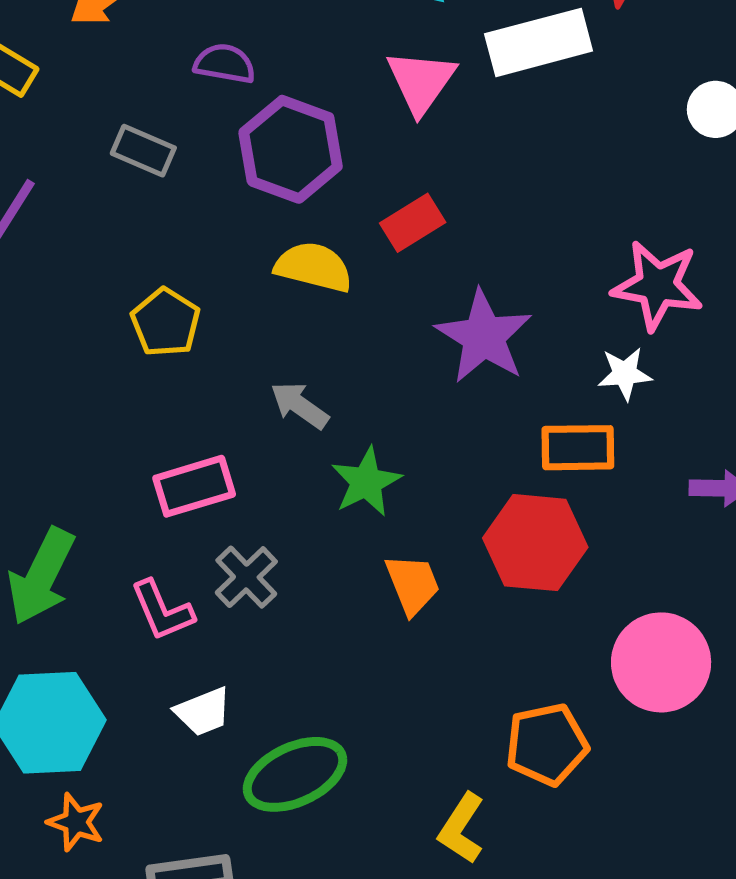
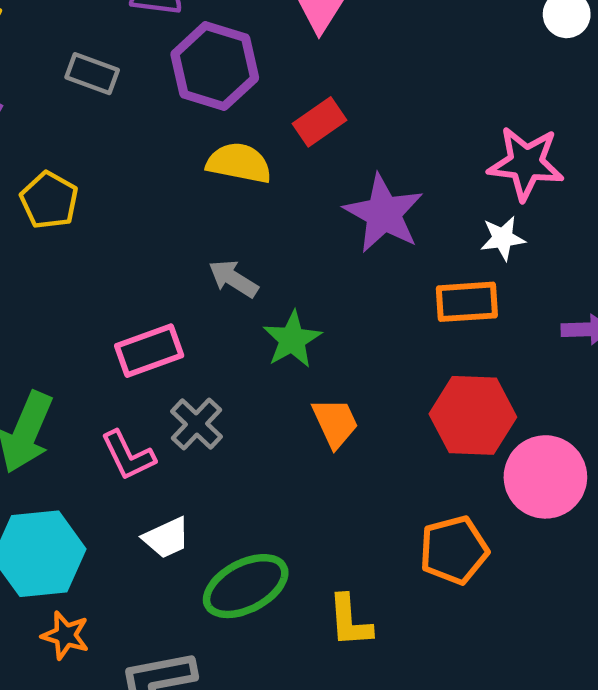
yellow pentagon: (166, 322) -> (49, 200), moved
red hexagon: (535, 543) -> (473, 415), moved
yellow L-shape: (461, 828) -> (350, 621), moved, turned -34

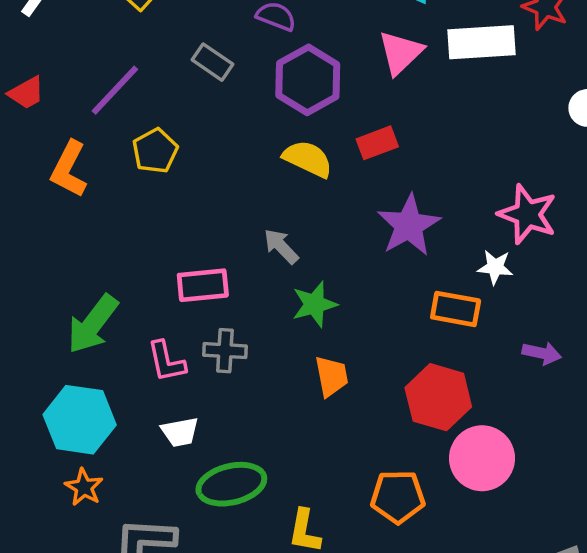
gray cross: (197, 424) -> (225, 351), turned 36

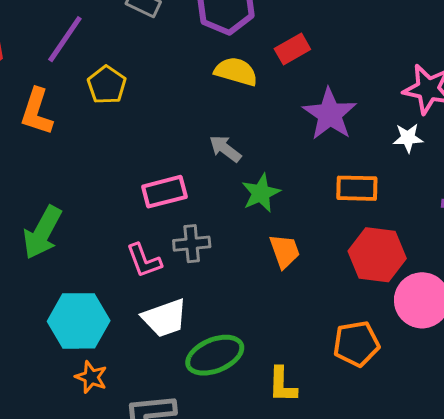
orange rectangle: (456, 309) -> (357, 188), moved
green arrow: (93, 324) -> (42, 233), moved
white trapezoid: (180, 432) -> (165, 318), size x1.4

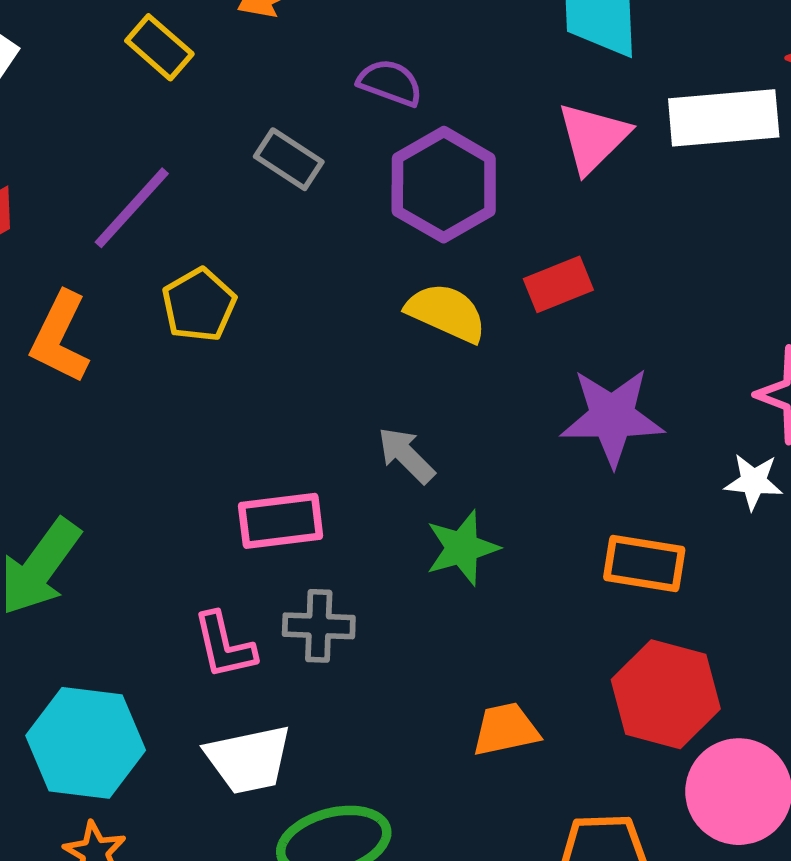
purple star: (330, 114) -> (612, 417), turned 30
orange trapezoid: (285, 251) -> (506, 729), moved, turned -90

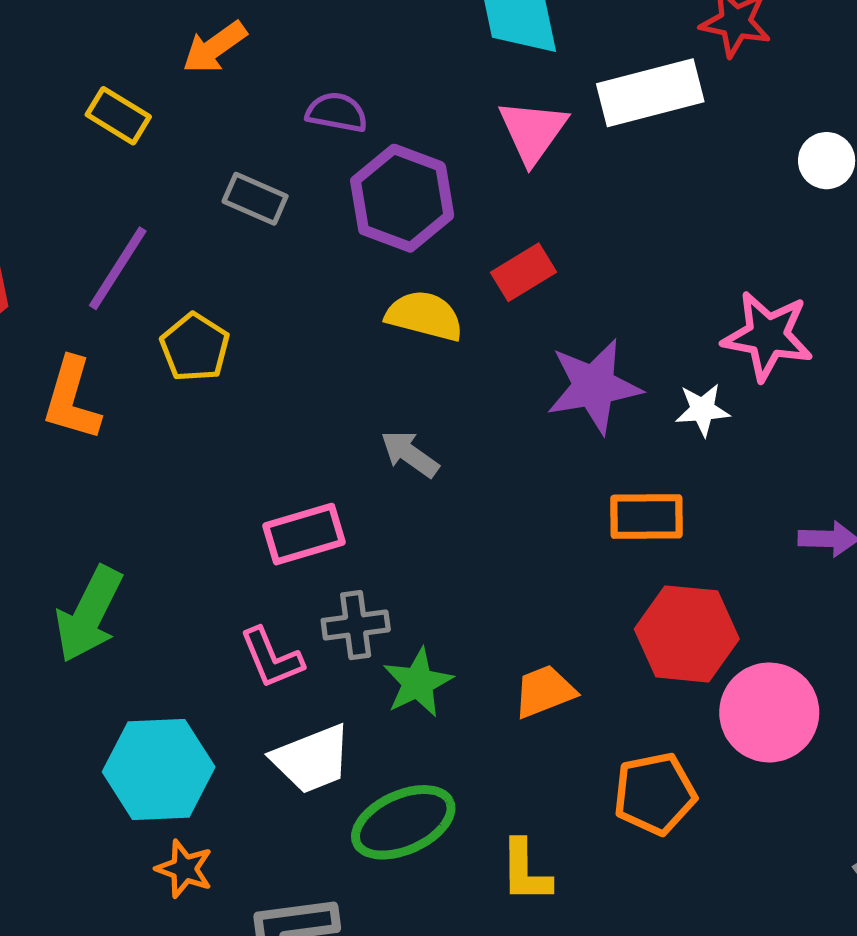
white star: (754, 482) -> (702, 410), moved
green star: (462, 548) -> (418, 683), moved

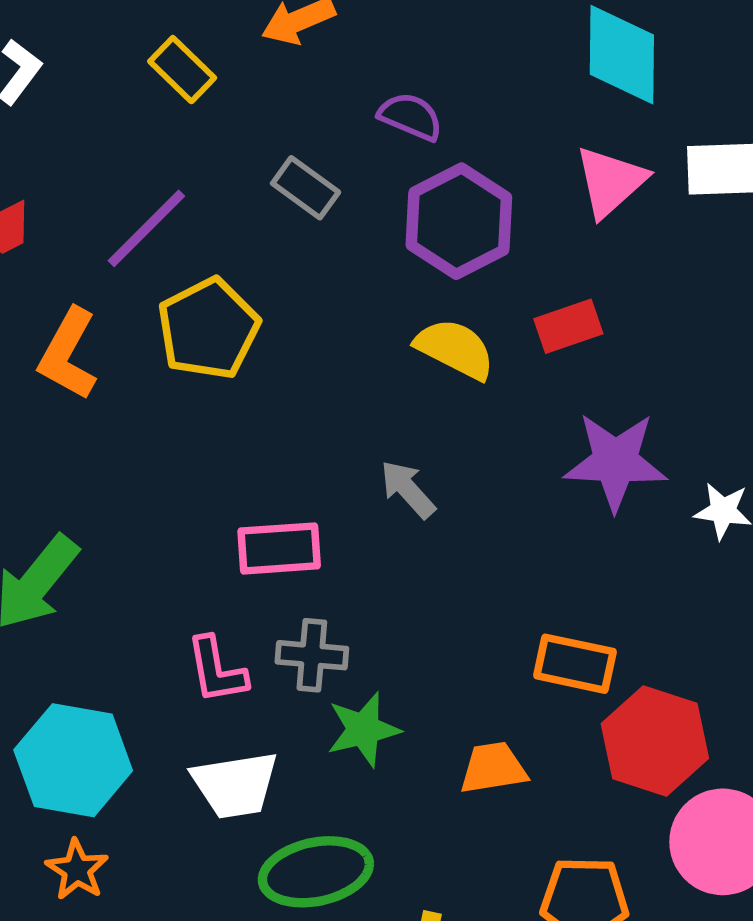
yellow pentagon: (195, 347) -> (208, 329), size x1.4
orange rectangle: (646, 517) -> (575, 664), moved

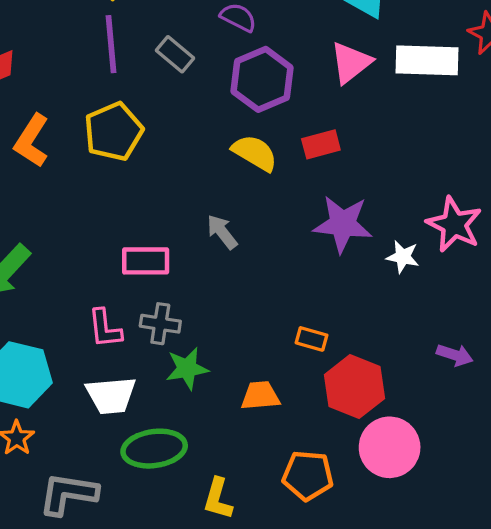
purple line: (146, 228) -> (111, 44), moved, turned -54
orange rectangle: (575, 664) -> (311, 339), size x0.7

